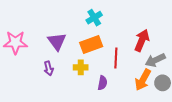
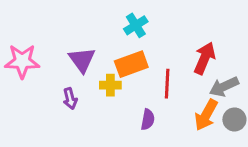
yellow cross: (81, 67) -> (110, 85), moved

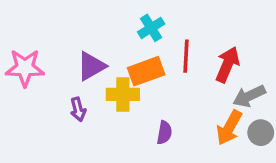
purple triangle: (82, 60) -> (91, 66), turned 36
red line: (167, 84) -> (186, 56), moved
yellow cross: (110, 85) -> (123, 94), size x1.4

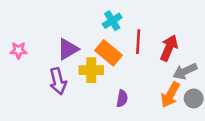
pink star: (25, 68) -> (18, 50), size x0.6
orange rectangle: (146, 71) -> (109, 53), turned 60
purple arrow: (78, 109) -> (58, 81), size x1.5

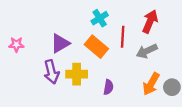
red arrow: (169, 48) -> (150, 21), moved
yellow cross: (91, 70) -> (77, 74), moved
gray arrow: (185, 71) -> (147, 51), moved

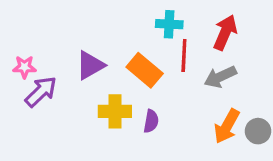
cyan cross: (100, 18) -> (169, 24), moved, turned 35
purple arrow: (51, 72) -> (41, 92), moved, turned -120
purple semicircle: (108, 87) -> (151, 121), moved

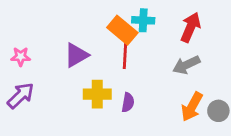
red line: (184, 55) -> (125, 55), moved
orange rectangle: (145, 70) -> (122, 30), moved
purple arrow: (41, 92) -> (21, 96), moved

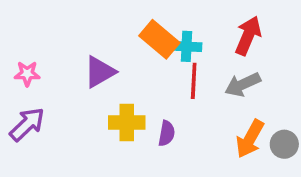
cyan cross: (143, 20) -> (186, 46), moved
red line: (125, 55) -> (194, 81), moved

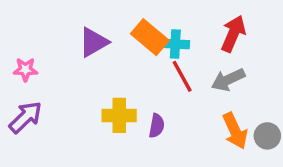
purple triangle: (100, 72) -> (94, 42), moved
red line: (194, 81) -> (182, 76), turned -32
orange arrow: (250, 139) -> (235, 131), turned -54

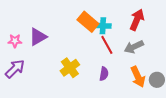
purple triangle: (94, 42) -> (38, 37), moved
yellow cross: (119, 115) -> (70, 68), turned -36
purple semicircle: (157, 126) -> (104, 74), moved

